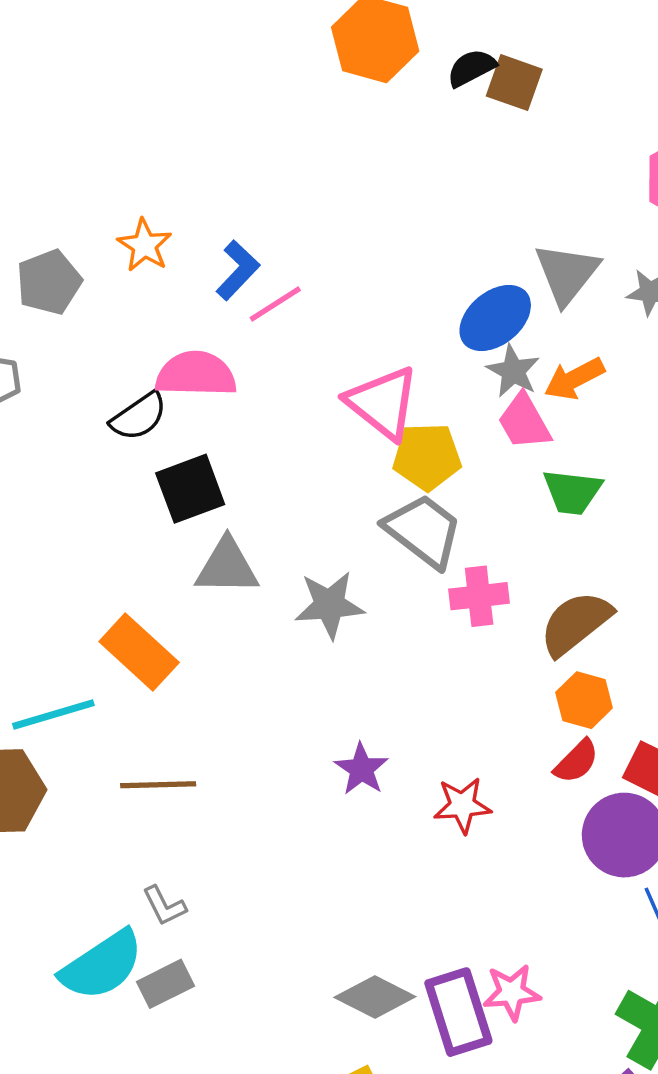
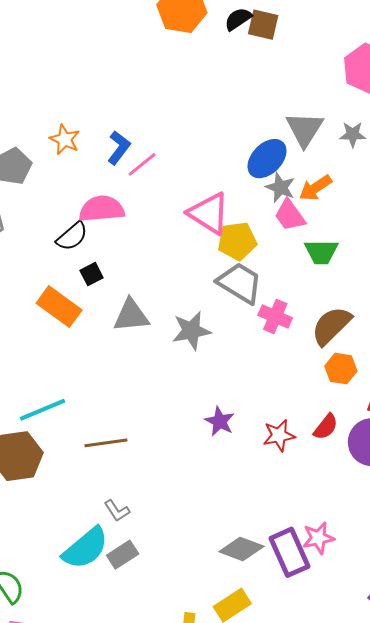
black square: (190, 489) -> (92, 274), moved, size x0.6
pink cross: (479, 596) -> (275, 317), turned 36
orange rectangle: (139, 652) -> (59, 307), moved
red semicircle: (576, 761) -> (326, 427), moved

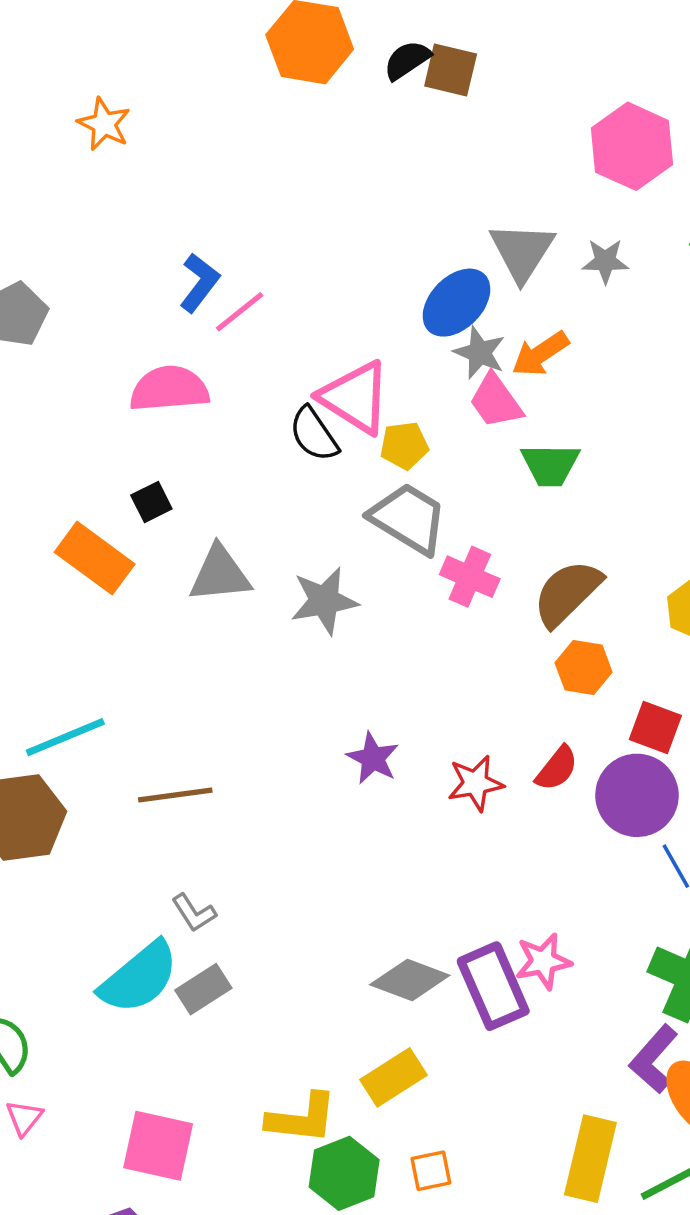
orange star: (65, 139) -> (104, 124), moved
black semicircle: (72, 236) -> (314, 434), moved, turned 96
yellow pentagon: (237, 241) -> (404, 445), size x0.7

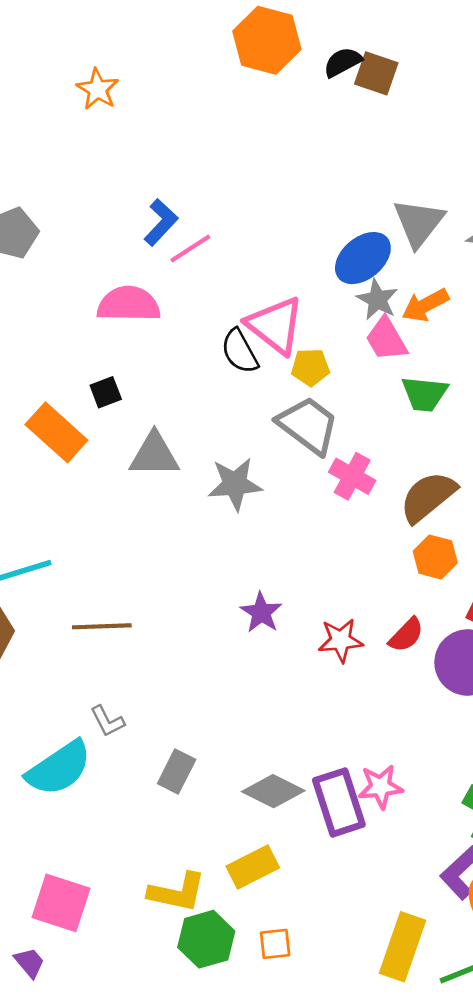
gray rectangle: (203, 989) -> (177, 772), moved, turned -36

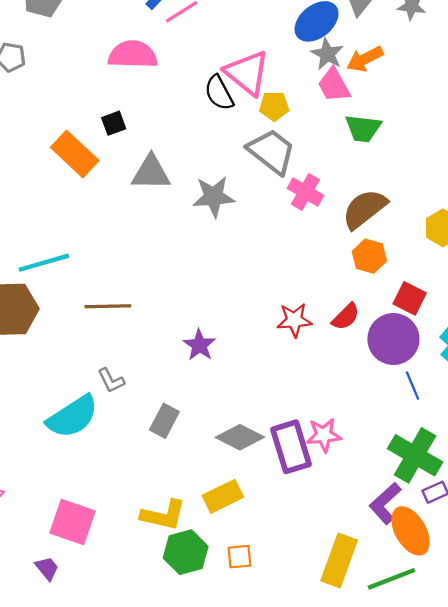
purple star: (261, 613) -> (199, 345), moved

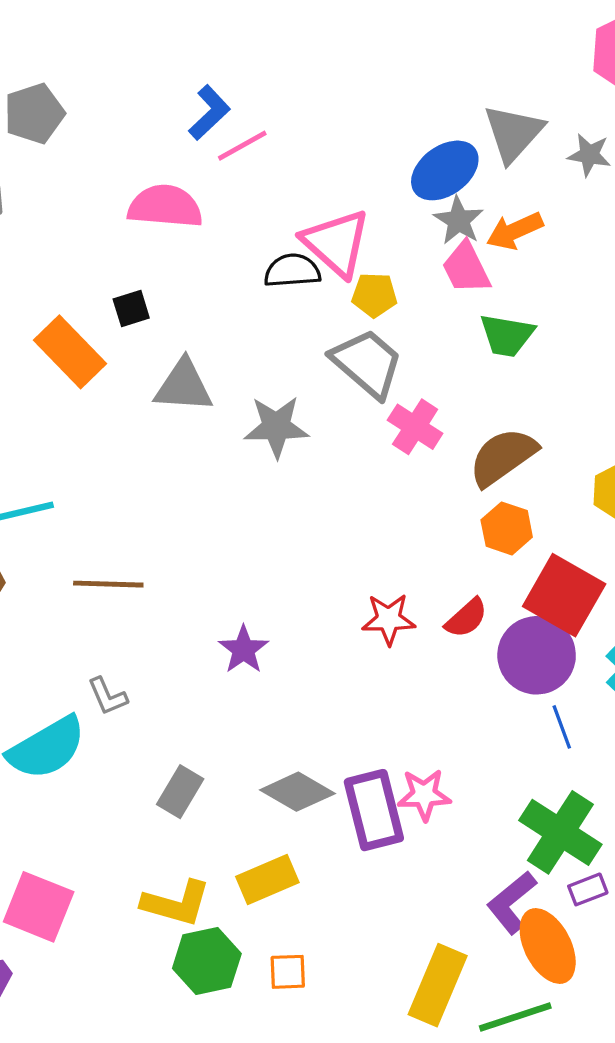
black semicircle: (219, 93) -> (292, 271), turned 111
red square: (410, 298) -> (564, 595), size x1.6
gray rectangle: (164, 421) -> (180, 792), moved

